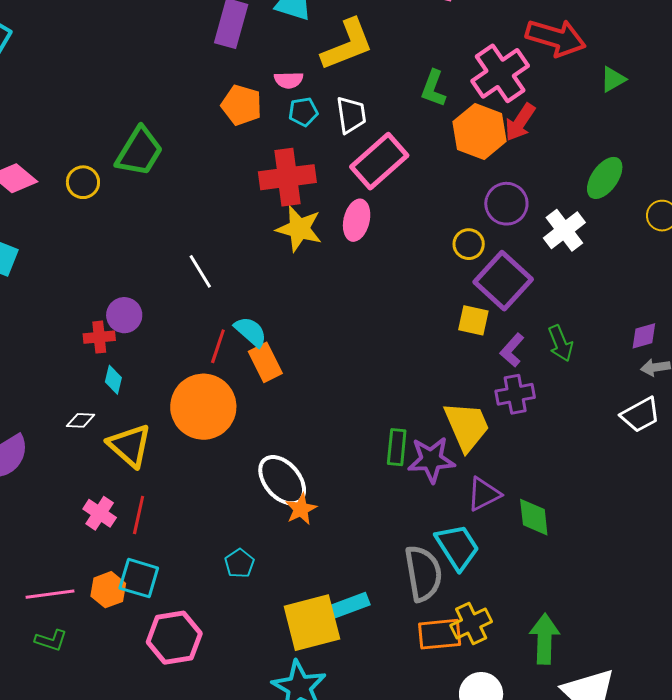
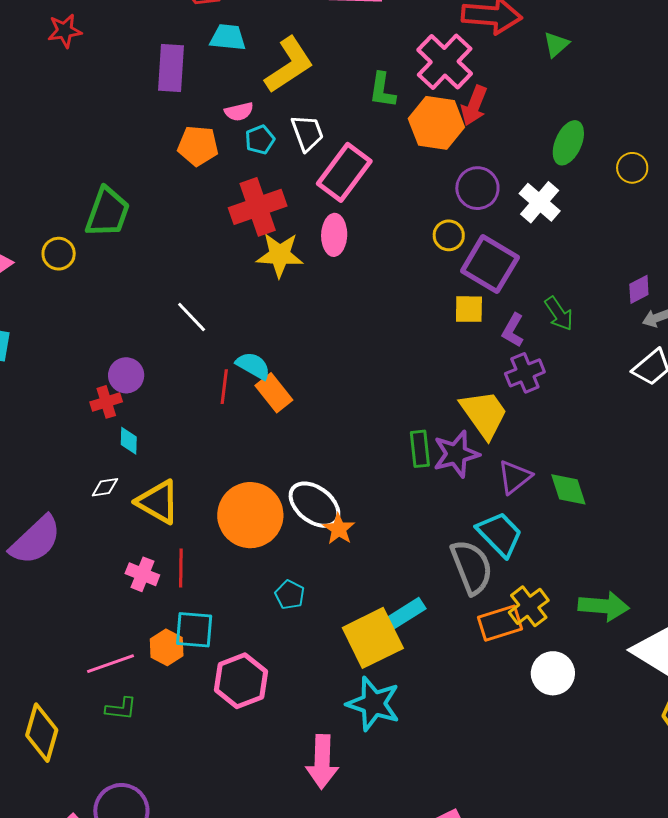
orange circle: (203, 407) -> (250, 515), moved
green arrow: (545, 639) -> (604, 606), turned 105

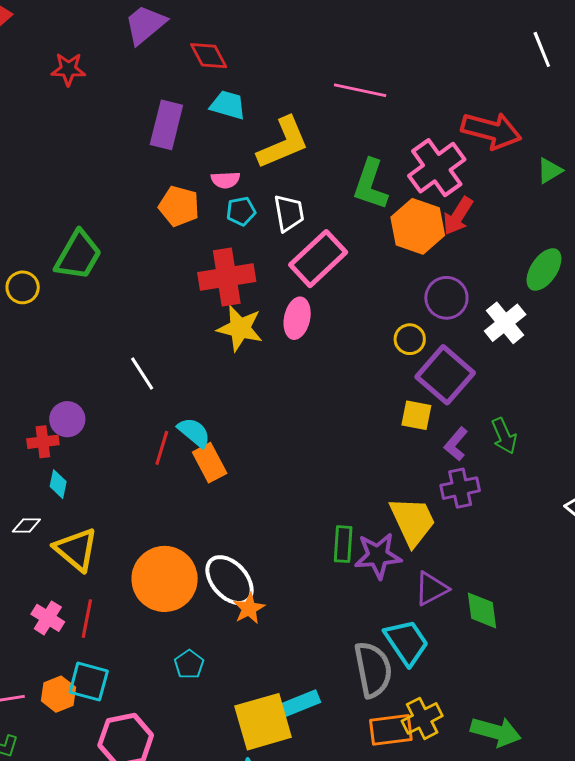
green L-shape: (382, 90) -> (370, 184), size x1.4

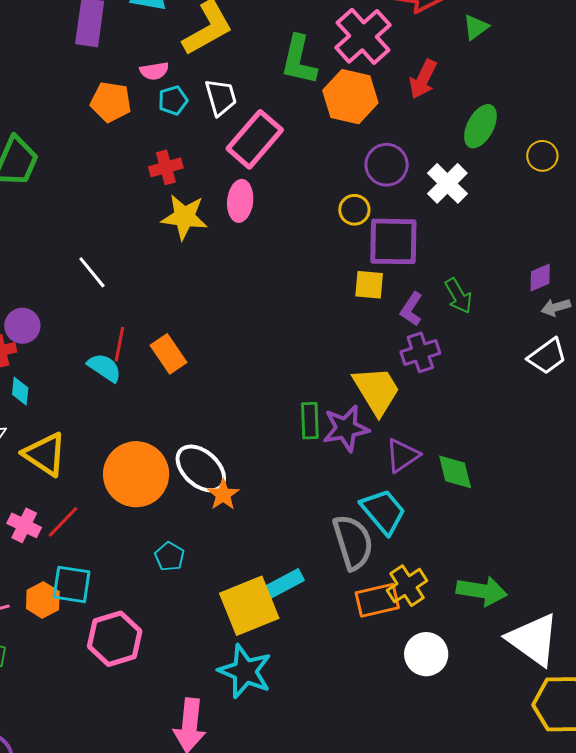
red arrow: (458, 216) -> (423, 79), moved
red cross: (227, 277) -> (166, 167), size x0.6
purple square: (445, 375) -> (393, 241), turned -34
cyan semicircle: (194, 432) -> (104, 368), moved
red line: (87, 619) -> (63, 522), turned 39

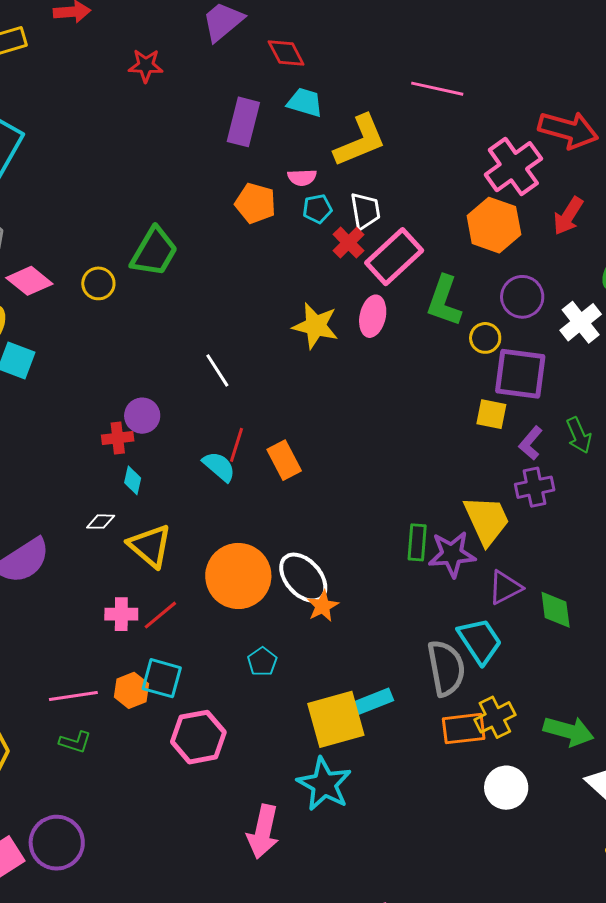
green L-shape: (299, 60) -> (444, 301), moved
red cross: (166, 167) -> (348, 243), moved, turned -36
pink cross: (24, 525) -> (121, 614), turned -32

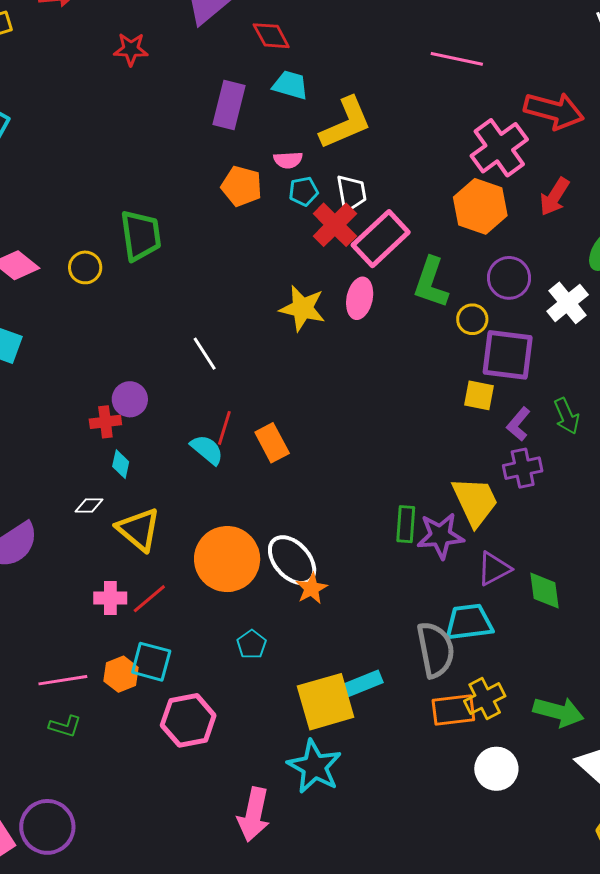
pink line: (437, 89) -> (457, 59), moved
red cross: (348, 243) -> (335, 225), size x1.4
green trapezoid: (154, 252) -> (141, 235), turned -38
cyan trapezoid: (480, 641) -> (469, 622), turned -63

